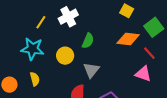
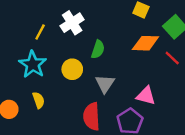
cyan star: (32, 49) -> (33, 64), turned 30
pink triangle: (143, 74) -> (146, 96), moved

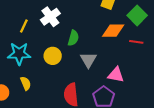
red line: (172, 58) -> (136, 42), turned -32
cyan star: (33, 64) -> (19, 54), turned -30
gray triangle: (105, 84) -> (88, 60), moved

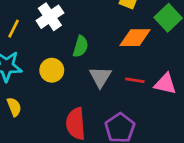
red line: (136, 42) -> (135, 80), moved
pink triangle: (116, 75) -> (165, 84), moved

